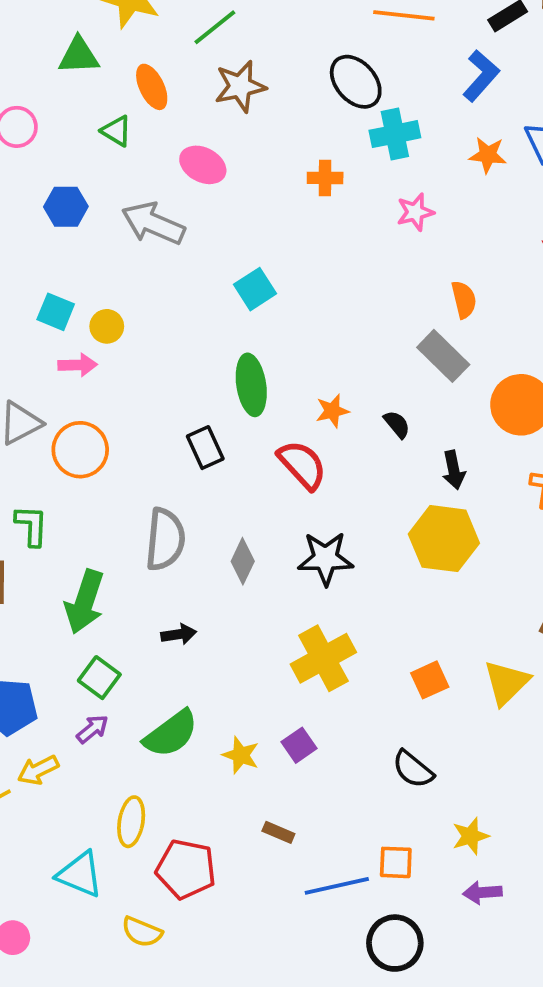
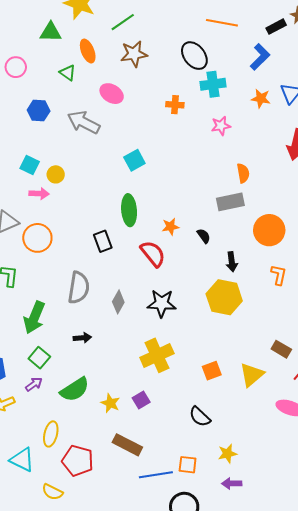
gray rectangle: (443, 356) -> (230, 202), turned -60
brown rectangle: (278, 832) -> (127, 445), size x1.8

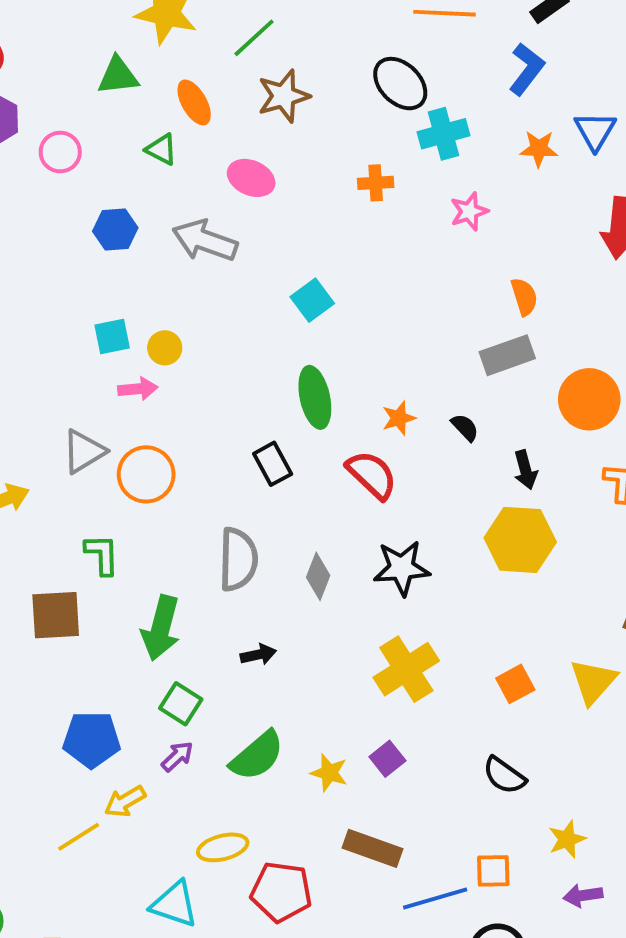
cyan square: (30, 165) -> (112, 337), turned -30
yellow ellipse: (51, 434) -> (223, 847), turned 70

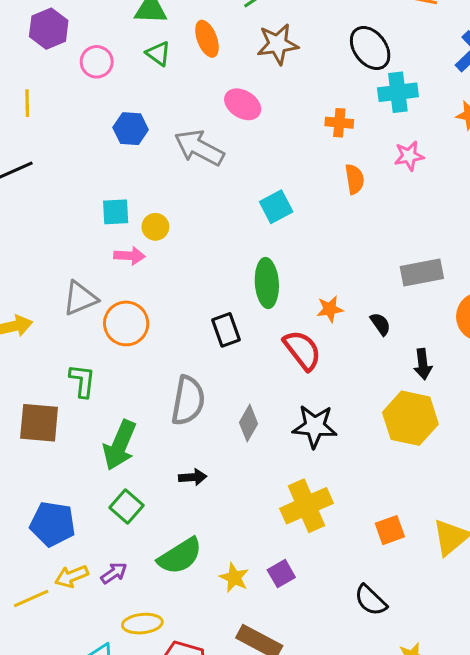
green triangle: (161, 149) -> (158, 54), moved
orange semicircle: (524, 297) -> (355, 179), moved
purple arrow: (177, 756) -> (114, 573), moved

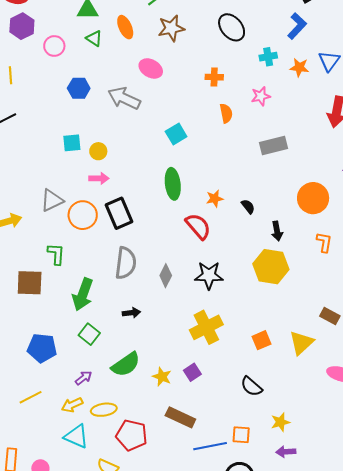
cyan cross: (398, 92) -> (268, 57), moved, size x0.7
pink arrow: (130, 256) -> (99, 178), moved
gray rectangle: (422, 272) -> (273, 145), moved
black rectangle: (226, 330) -> (119, 213), moved, size x1.4
yellow arrow: (72, 576) -> (72, 405), moved

